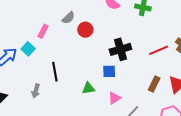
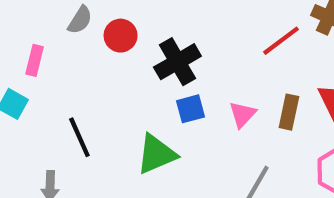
black cross: (120, 49) -> (177, 62), moved
green triangle: (88, 88) -> (156, 154), size x1.5
pink triangle: (114, 98) -> (242, 114), moved

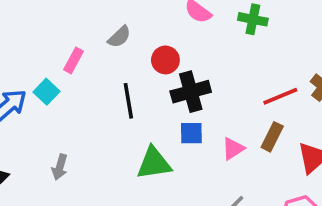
red circle: (121, 36) -> (165, 60), moved
brown rectangle: (289, 112) -> (272, 137), moved
black line: (79, 137) -> (128, 101), moved

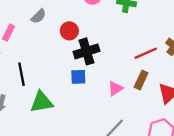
black line: (128, 101) -> (21, 74), moved
blue square: (191, 133) -> (78, 77), moved
green triangle: (154, 163) -> (42, 102), moved

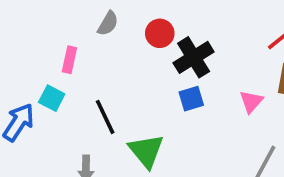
green triangle: (42, 102) -> (146, 151), turned -45

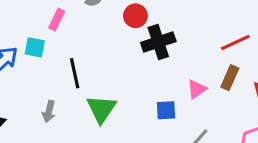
cyan square: (52, 98) -> (35, 47), turned -30
blue square: (191, 99) -> (166, 110), moved

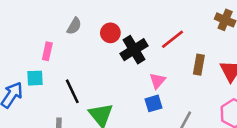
red line: (235, 43) -> (172, 39), moved
pink triangle: (197, 89) -> (157, 81), moved

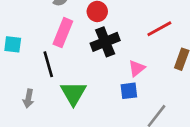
black cross: (134, 50) -> (105, 42), moved
pink rectangle: (47, 51) -> (63, 33), moved, size x1.5

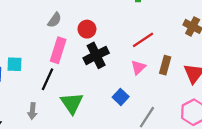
black line: (48, 64) -> (48, 79), turned 45
pink triangle: (137, 68) -> (138, 67), moved
blue square: (129, 91) -> (121, 97), turned -35

